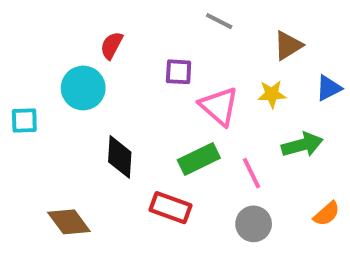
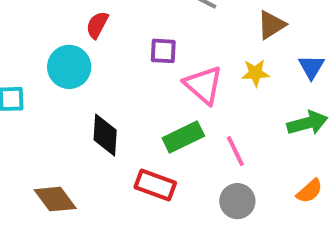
blue triangle: (329, 88) -> (311, 67), turned -32
green arrow: (302, 145) -> (307, 123), moved

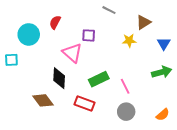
cyan circle: (69, 67) -> (29, 34), moved
yellow star: (255, 73) -> (129, 41), moved
pink triangle: (203, 85) -> (72, 53), moved
orange semicircle: (309, 191) -> (163, 115), moved
brown diamond: (55, 199) -> (43, 100), moved

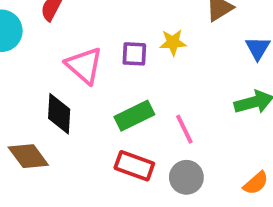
purple square: (89, 35) -> (134, 54), moved
yellow star: (129, 41) -> (173, 42), moved
red rectangle: (85, 104) -> (134, 166), moved

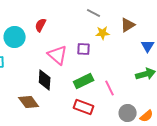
yellow star: (173, 42) -> (103, 33), moved
gray circle: (186, 177) -> (128, 113), moved

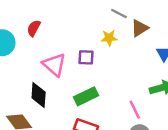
gray line: (94, 13) -> (119, 14), moved
pink line: (110, 88) -> (135, 110), moved

